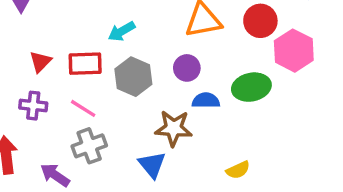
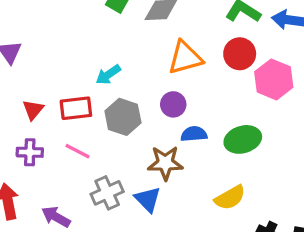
green ellipse: (251, 87) -> (243, 139), moved
gray cross: (89, 146) -> (107, 193), moved
yellow semicircle: (238, 170) -> (230, 198), size x1.4

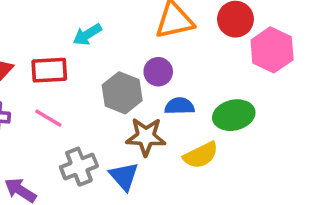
gray hexagon: (123, 117) -> (122, 93), moved
yellow semicircle: (230, 198) -> (201, 155), moved

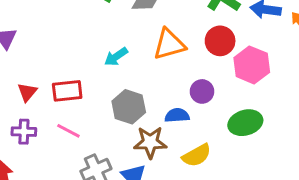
cyan arrow: (87, 35) -> (116, 57), moved
purple circle: (158, 72) -> (202, 91), moved
green ellipse: (234, 115) -> (245, 123), moved

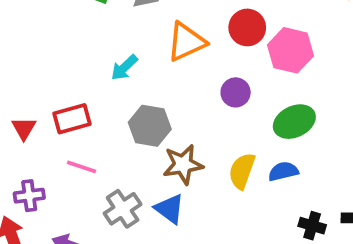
blue semicircle: (177, 115) -> (283, 171), moved
purple cross: (24, 132) -> (29, 196), moved
yellow semicircle: (197, 155) -> (242, 171), turned 148

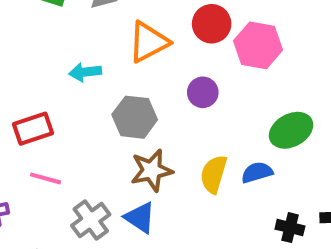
cyan arrow: (124, 68) -> (85, 72), turned 40
green ellipse: (294, 122) -> (291, 130), moved
gray hexagon: (150, 126) -> (135, 117), moved

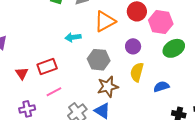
green ellipse: (291, 130) -> (174, 48), moved
yellow semicircle: (214, 174) -> (137, 72), moved
pink line: (46, 178) -> (54, 92), turned -42

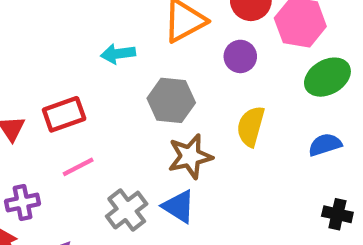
purple circle: (133, 46) -> (240, 56), moved
blue semicircle: (161, 87) -> (325, 145), moved

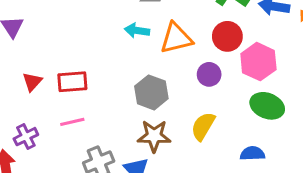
cyan arrow: (118, 54) -> (137, 31), moved
green ellipse: (327, 77) -> (267, 106), turned 36
purple cross: (23, 202) -> (26, 137), turned -30

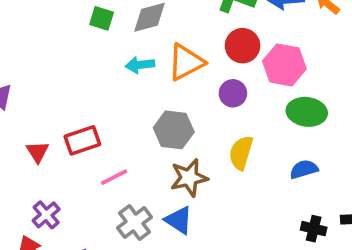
pink line: (72, 122) -> (114, 177), moved

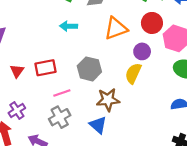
cyan arrow: (140, 65) -> (69, 26), moved
gray hexagon: (174, 130) -> (89, 69), moved
yellow semicircle: (241, 153) -> (133, 73), moved
gray cross: (135, 223) -> (60, 117), moved

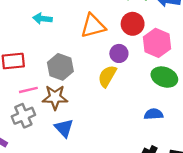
brown star: (108, 100) -> (55, 97), moved

